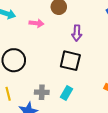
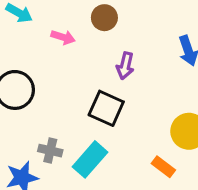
cyan rectangle: (67, 93) -> (90, 159), size x1.5

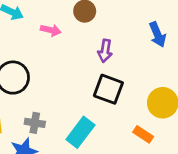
black square: (106, 108) -> (108, 89), moved
gray cross: (50, 151) -> (35, 123), moved

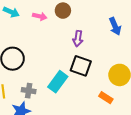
pink arrow: (51, 30) -> (40, 16), moved
cyan rectangle: (80, 132) -> (58, 82), moved

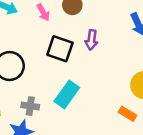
pink arrow: (40, 16) -> (43, 12), turned 48
black square: (81, 66) -> (60, 49), moved

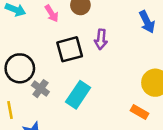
black square: (60, 49) -> (70, 49), turned -32
gray cross: (30, 106) -> (40, 89), moved, turned 30

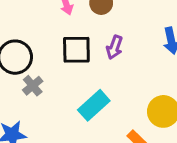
cyan rectangle: (78, 95) -> (94, 105), moved

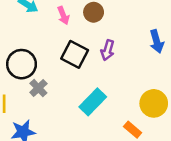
black square: (76, 50) -> (75, 54), turned 32

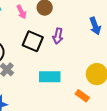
cyan rectangle: (93, 102) -> (50, 77), turned 50

